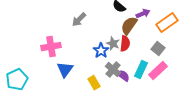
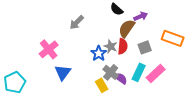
orange rectangle: (167, 23) -> (173, 38), moved, turned 55
pink cross: (51, 47) -> (49, 49), turned -30
gray square: (158, 49) -> (145, 47), moved, turned 32
yellow rectangle: (94, 83) -> (102, 85), moved

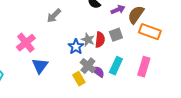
brown semicircle: (127, 28) -> (136, 15), moved
gray square: (145, 47) -> (116, 35), moved
pink rectangle: (156, 73) -> (144, 67), moved, turned -30

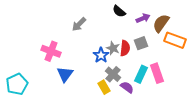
pink cross: (26, 43) -> (51, 51), turned -30
pink rectangle: (144, 67) -> (157, 73), moved, turned -36
purple semicircle: (98, 72) -> (127, 87), moved

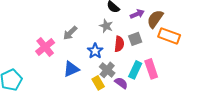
gray arrow: (79, 24) -> (70, 33), moved
gray star: (113, 48) -> (106, 26), moved
pink cross: (51, 51) -> (45, 47), turned 30
blue triangle: (65, 74) -> (71, 69), moved, turned 30

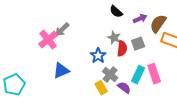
gray star: (106, 26) -> (114, 38), moved
gray arrow: (70, 33) -> (62, 30), moved
pink cross: (45, 47) -> (48, 40), moved
blue triangle: (71, 69) -> (61, 71), moved

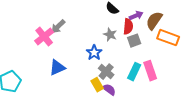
red semicircle: (122, 49) -> (128, 27), moved
purple semicircle: (124, 88) -> (109, 90), moved

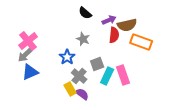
brown semicircle: (154, 21) -> (127, 25), turned -138
gray arrow: (58, 27) -> (25, 55), moved
red semicircle: (128, 27) -> (114, 35), moved
pink cross: (44, 37) -> (28, 41), moved
gray square: (134, 41) -> (97, 64), moved

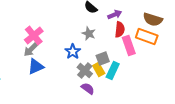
brown semicircle: (127, 25) -> (153, 20), moved, turned 30
pink rectangle: (123, 75) -> (129, 46), moved
yellow rectangle: (70, 89) -> (99, 70), moved

